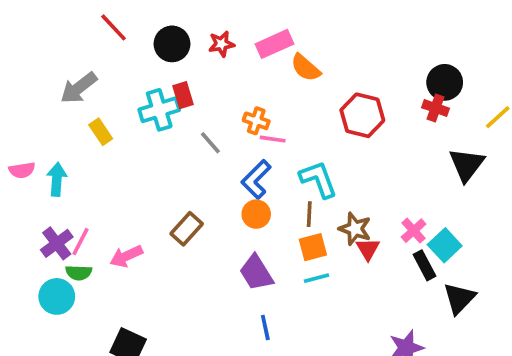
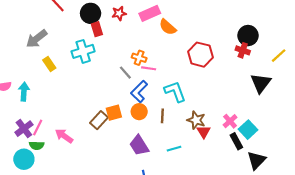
red rectangle: (183, 95) -> (97, 29), moved
gray line: (210, 143) -> (125, 73), moved
brown line: (309, 214) -> (162, 116), moved
orange square: (313, 247) -> (114, 113), moved
pink arrow: (126, 256) -> (64, 136), turned 60

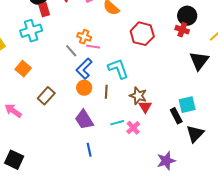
orange square: (114, 113) -> (23, 69), moved, turned -35
pink cross: (230, 121) -> (133, 128), moved
cyan square: (248, 130) -> (187, 105), turned 30

